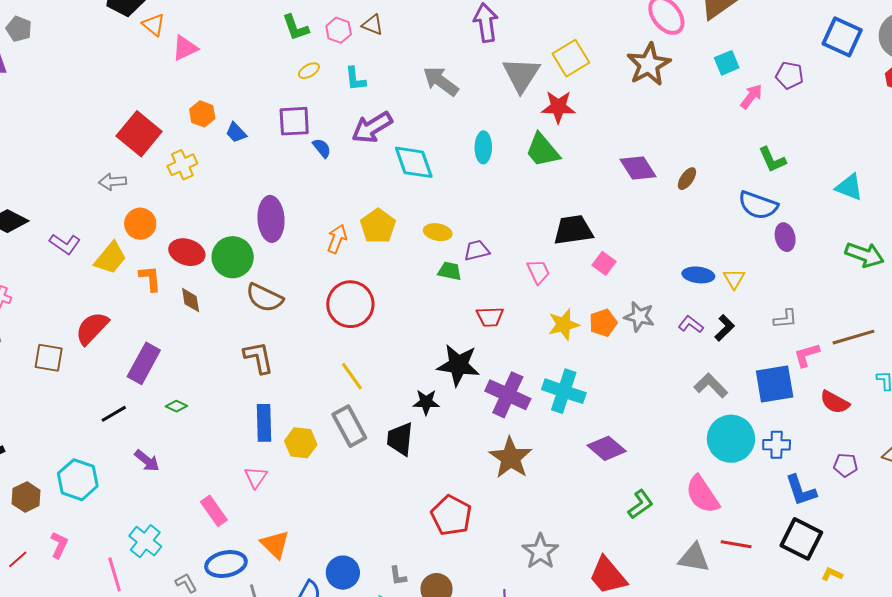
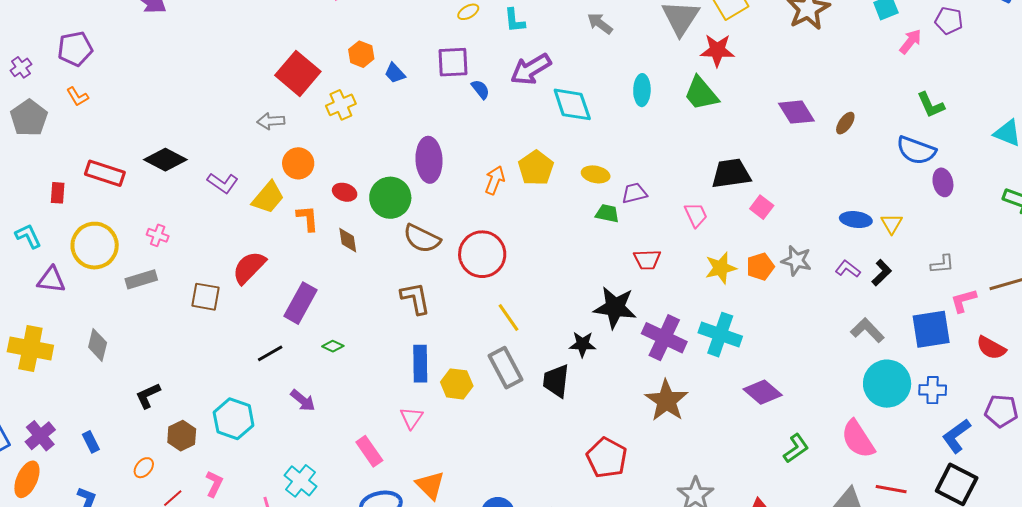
gray arrow: (441, 81) -> (600, 24), size x0.7
red ellipse: (187, 252) -> (345, 192), size x0.7
red circle: (350, 304) -> (482, 254), moved
purple pentagon: (845, 465) -> (1001, 411), size x1.4
blue L-shape: (801, 490) -> (956, 436), turned 72

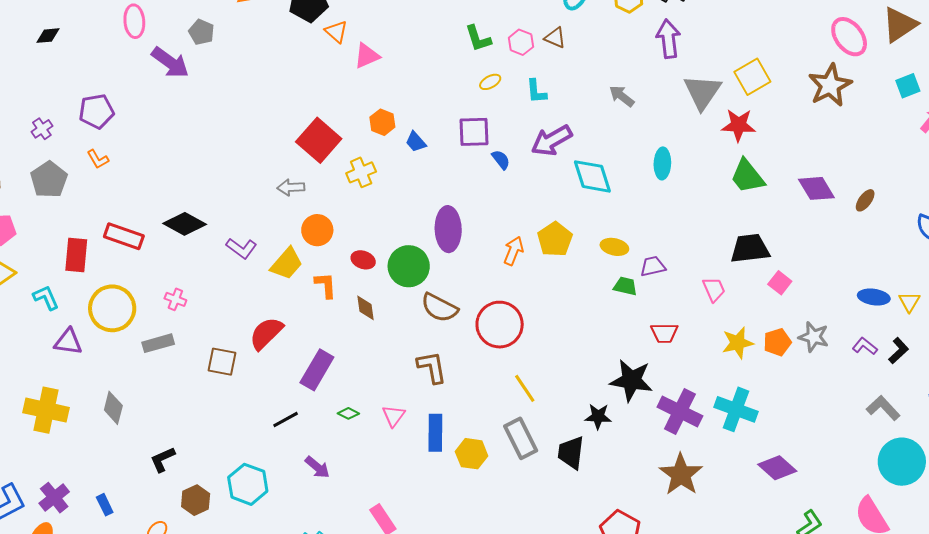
green trapezoid: (701, 93) -> (747, 176), moved
red rectangle: (58, 193) -> (76, 255), size x1.6
pink triangle: (411, 418) -> (394, 416), moved

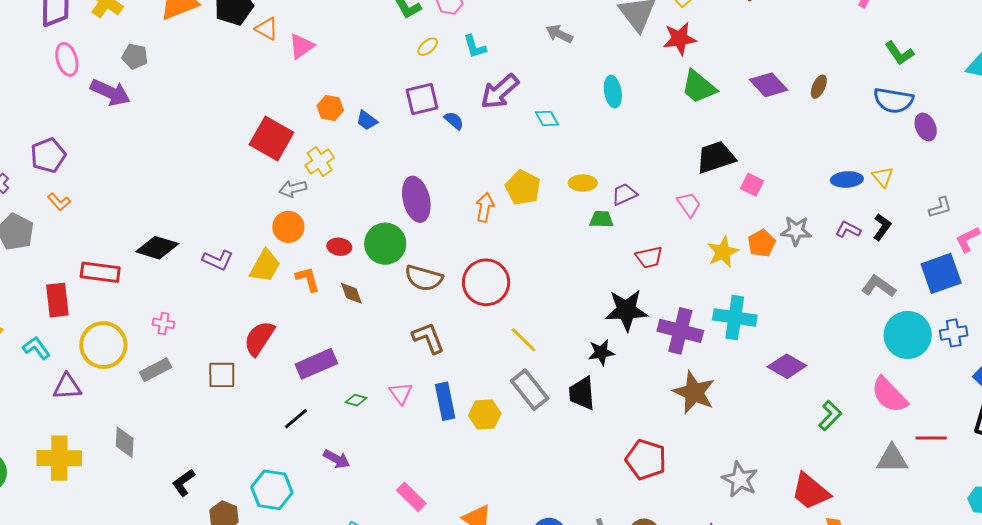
cyan diamond: (592, 176) -> (547, 119), size x0.6
gray arrow: (291, 187) -> (293, 189), moved
purple rectangle: (317, 370) -> (316, 364), turned 48

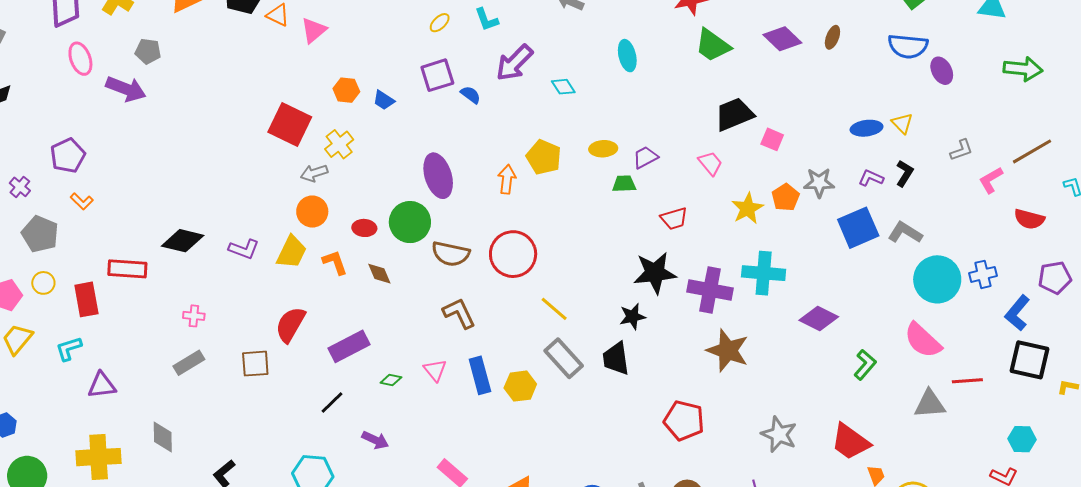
blue square: (941, 273) -> (858, 228), moved
yellow circle: (103, 345) -> (43, 283), moved, size x0.5
cyan L-shape: (36, 348) -> (69, 349), turned -68

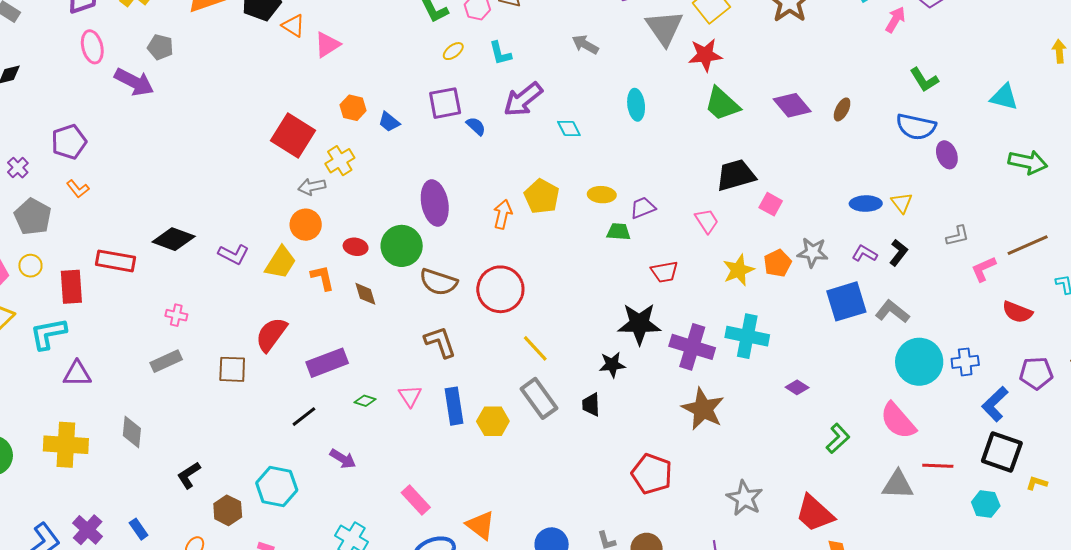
purple diamond: (819, 318) -> (797, 387), size x0.6
cyan L-shape: (69, 349) -> (48, 334), size x1.4
black trapezoid: (616, 359) -> (591, 405), size x0.7
cyan hexagon: (1022, 439) -> (986, 504), moved

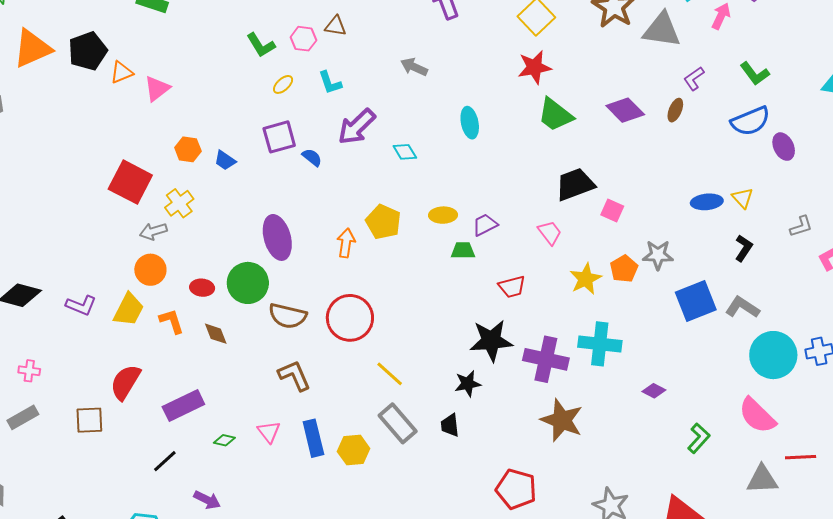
orange triangle: (293, 26) -> (122, 72), turned -50
gray triangle: (664, 28) -> (662, 30), moved, turned -42
blue semicircle: (916, 127) -> (750, 121), turned -30
purple L-shape: (865, 254) -> (694, 79), moved, turned -60

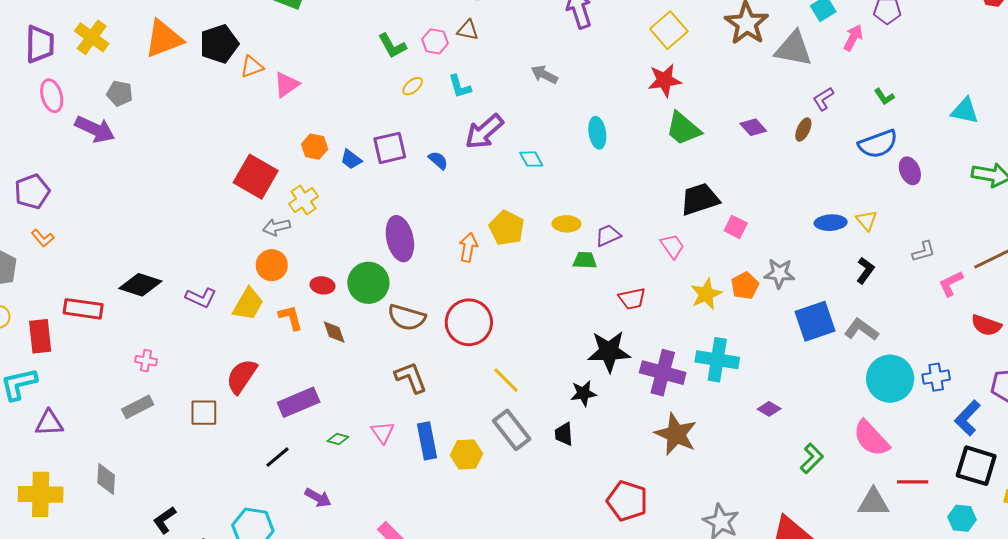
green L-shape: (755, 74) -> (884, 97), size x0.7
purple diamond: (625, 110) -> (753, 127), size x0.7
purple square: (279, 137) -> (390, 148), moved

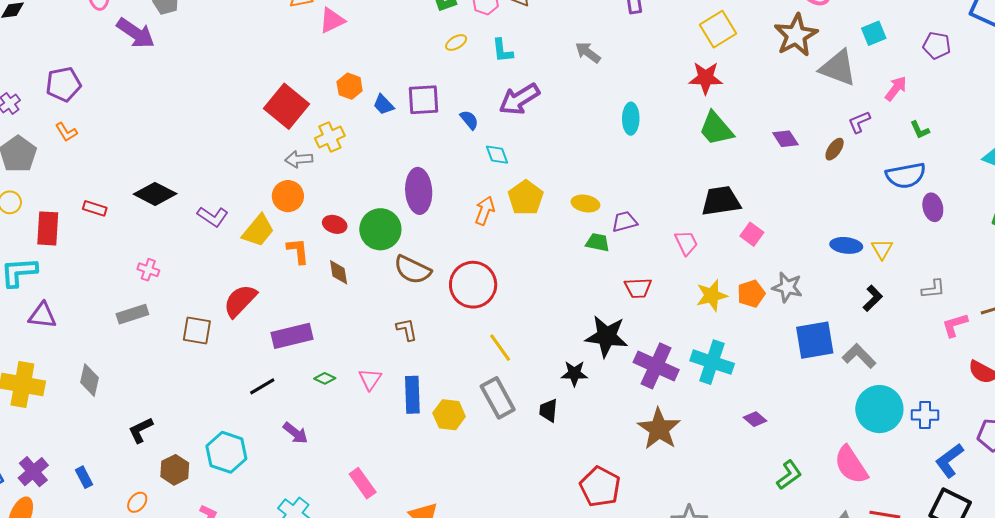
pink arrow: (853, 38) -> (896, 89), moved
cyan diamond: (531, 159) -> (497, 155), moved
red rectangle: (83, 309) -> (95, 208), size x0.6
brown L-shape: (411, 377) -> (407, 330), size x0.7

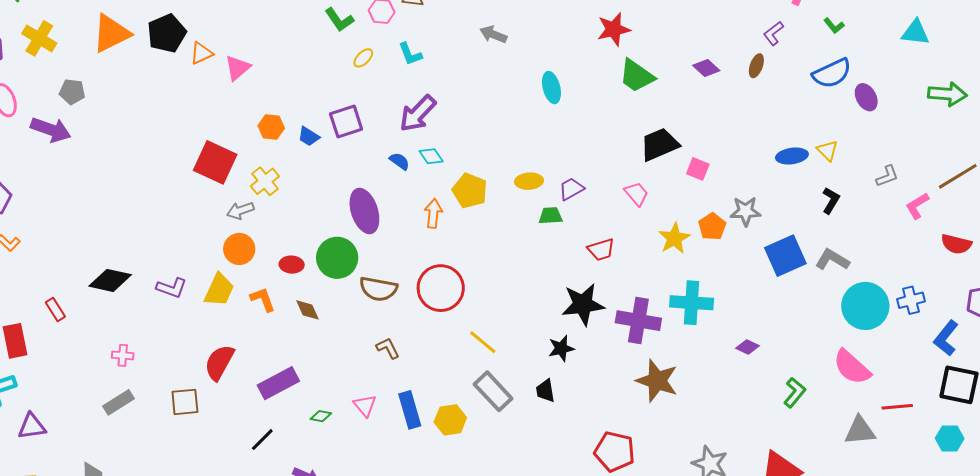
purple arrow: (519, 99) -> (418, 114), moved
blue semicircle: (469, 120) -> (400, 161), moved
red rectangle: (95, 208) -> (55, 310), turned 55

